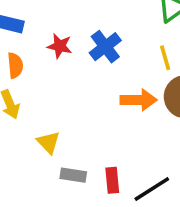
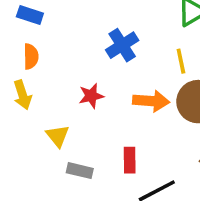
red star: (60, 46) -> (91, 96), moved, turned -30
red rectangle: (112, 180) -> (130, 160), moved

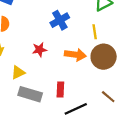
yellow triangle: (58, 136) -> (18, 73), turned 40
gray rectangle: (80, 171) -> (30, 94), size x1.5

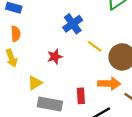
yellow line: (95, 32) -> (95, 46), moved, turned -40
orange arrow: (75, 55) -> (109, 84), moved

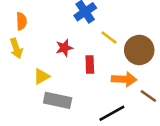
red rectangle: (81, 96) -> (90, 65), moved

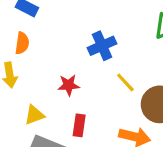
red rectangle: (90, 65) -> (79, 125), moved

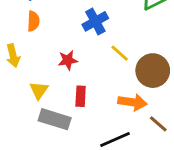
orange semicircle: (22, 43) -> (33, 21), moved
yellow triangle: (34, 115) -> (39, 90), turned -30

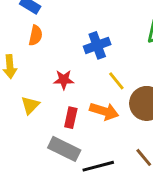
orange arrow: (132, 102) -> (104, 111), moved
gray rectangle: (55, 119) -> (64, 149), moved

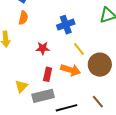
yellow triangle: (30, 105) -> (21, 86), moved
gray rectangle: (64, 149) -> (43, 96), turned -40

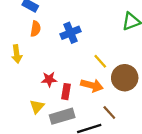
blue cross: (66, 25) -> (70, 33), moved
red star: (43, 48) -> (49, 79), moved
brown line: (98, 102) -> (109, 112), moved

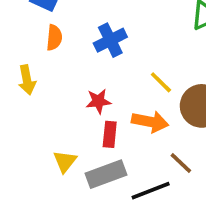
red star: (49, 79) -> (98, 101), moved

